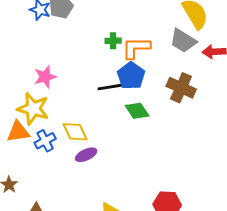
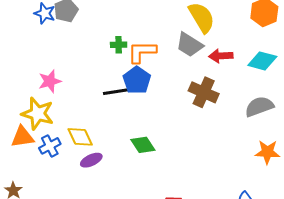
brown cross: (181, 88) -> (204, 92), moved
green diamond: (137, 111) -> (143, 145), moved

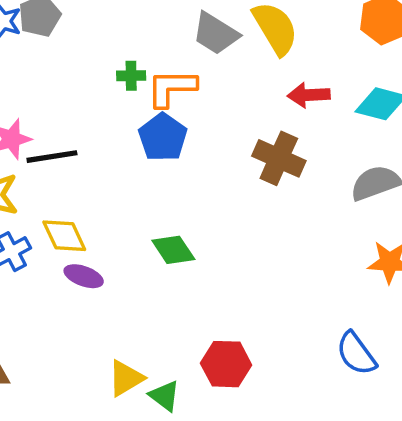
gray trapezoid: (189, 45) -> (216, 33), moved
black line: (118, 91) -> (52, 157), moved
purple ellipse: (91, 160) -> (84, 276), turned 45

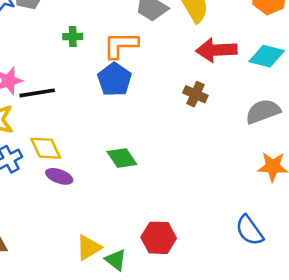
green cross: (131, 76) -> (73, 37), moved
red arrow: (309, 95) -> (216, 50), size x1.4
brown cross: (279, 158) -> (195, 94), size x0.7

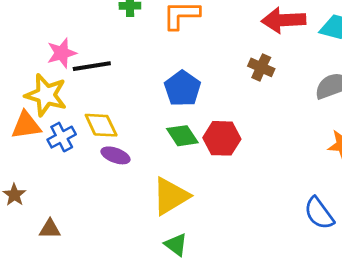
blue pentagon: (114, 79) -> (182, 88), moved
red hexagon: (159, 238) -> (222, 138), moved
yellow triangle: (89, 248) -> (171, 196), moved, size x1.4

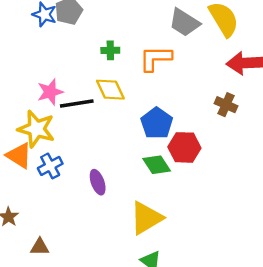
orange triangle: (26, 125) -> (19, 156), turned 40
yellow diamond: (101, 125) -> (110, 90), moved
red hexagon: (222, 138) -> (184, 147), moved
purple ellipse: (115, 155) -> (98, 182), turned 50

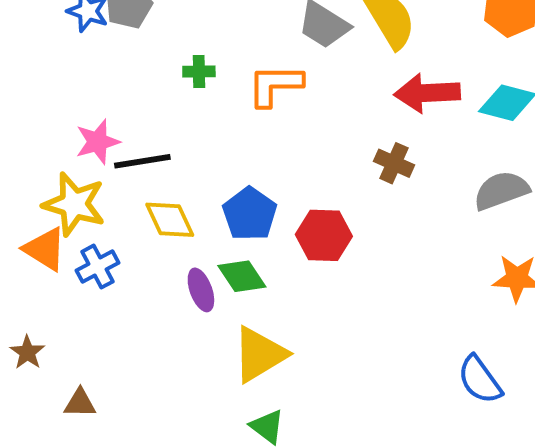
yellow diamond: (110, 90) -> (170, 220), moved
blue pentagon: (157, 123) -> (250, 214), moved
green diamond: (157, 165) -> (242, 276), moved
purple ellipse: (98, 182) -> (201, 290), moved

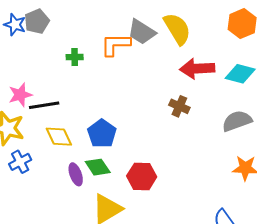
orange L-shape: (275, 85) -> (115, 44), moved
red hexagon: (324, 235) -> (142, 176), moved

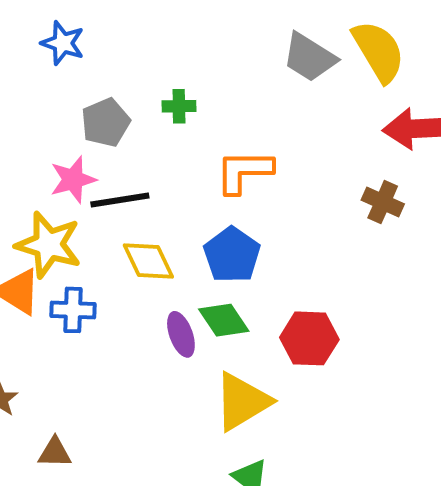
gray pentagon: (37, 21) -> (106, 122), moved
orange L-shape: (115, 44) -> (244, 171), moved
blue cross: (20, 162) -> (73, 310), turned 30

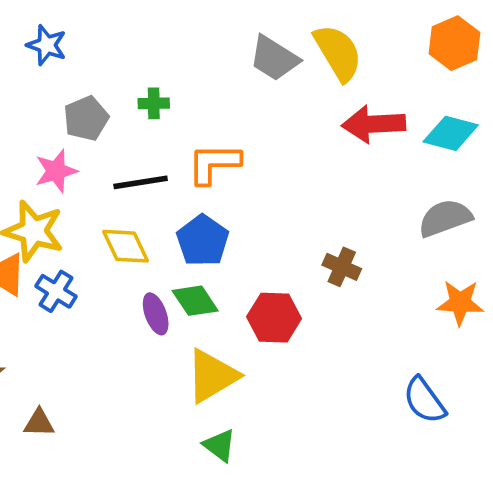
black line: (120, 200) -> (141, 182), moved
brown cross: (383, 202) -> (342, 267), moved
blue cross: (73, 310) -> (56, 291), turned 30

